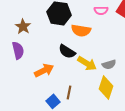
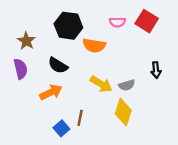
black semicircle: (67, 51) -> (58, 65), moved

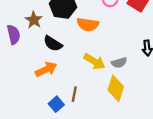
brown star: (26, 41) -> (34, 20), moved
purple semicircle: (21, 69) -> (14, 35), moved

